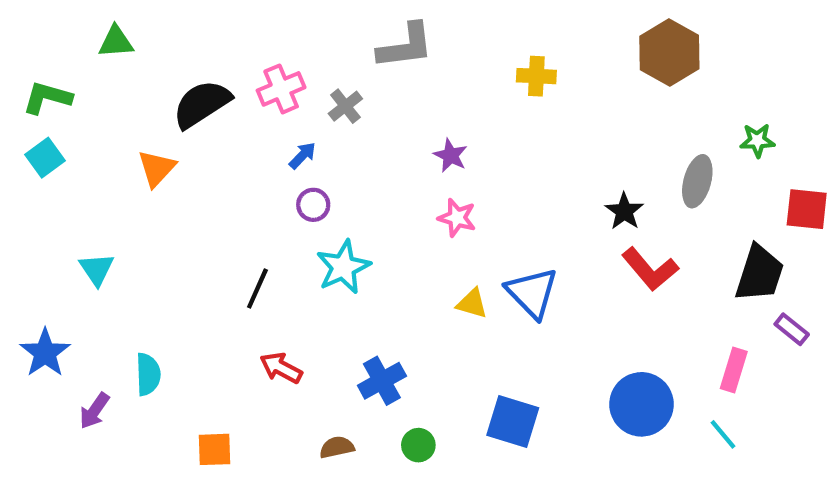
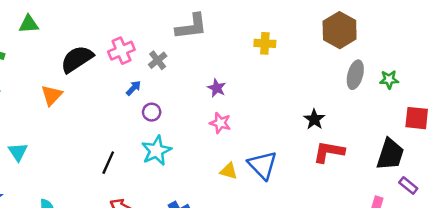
gray ellipse: (697, 181) -> (355, 75), moved
purple circle: (313, 205) -> (152, 112), moved
red L-shape: (650, 269) -> (329, 152), turned 140

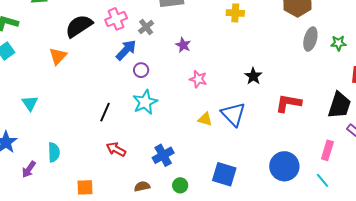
blue arrow: (134, 88) -> (126, 50), size x1.6
purple star: (217, 88) -> (183, 45), moved
black star: (314, 119) -> (253, 76), moved

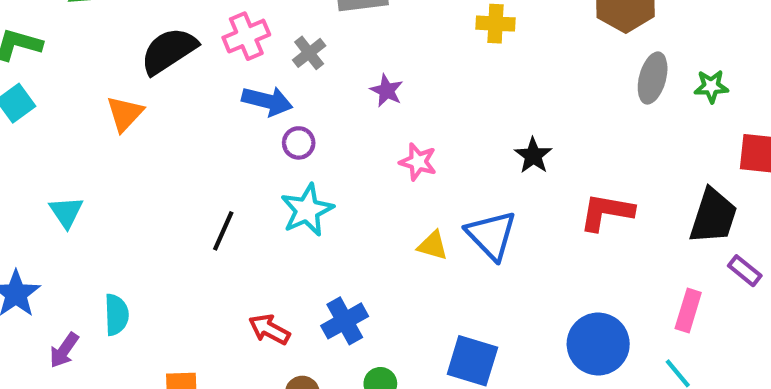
blue arrow: (126, 50) -> (267, 101), turned 60
red arrow: (116, 149) -> (269, 329), moved

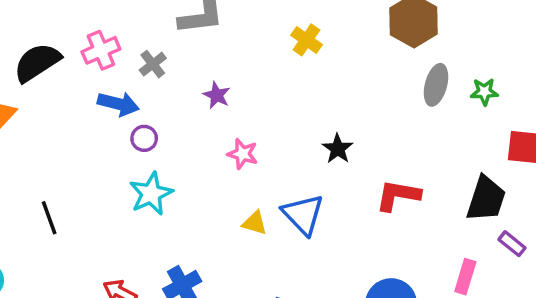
yellow cross: (496, 24) -> (306, 40), turned 32
black line: (223, 231) -> (49, 218), moved, turned -44

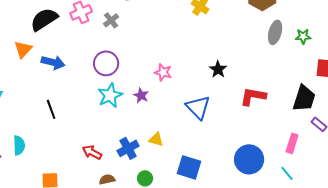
purple star: (217, 95) -> (141, 95), moved
blue arrow: (118, 104) -> (53, 62), moved
purple circle: (144, 138) -> (106, 63), size x1.6
yellow triangle: (255, 223) -> (156, 139), moved

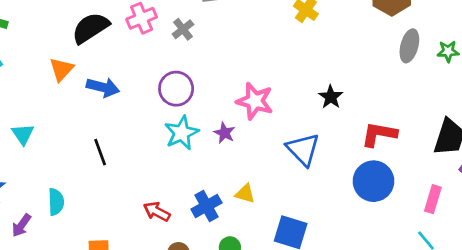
pink star: (163, 72) -> (255, 101), size x1.5
blue circle: (249, 159) -> (374, 181), moved

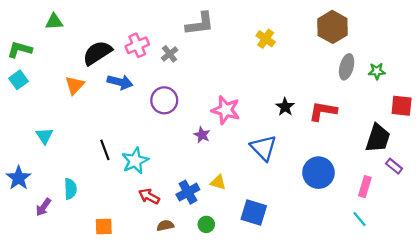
blue arrow: (103, 87) -> (120, 82), moved
cyan star: (182, 133) -> (135, 161), moved
red L-shape: (379, 134) -> (323, 111), moved

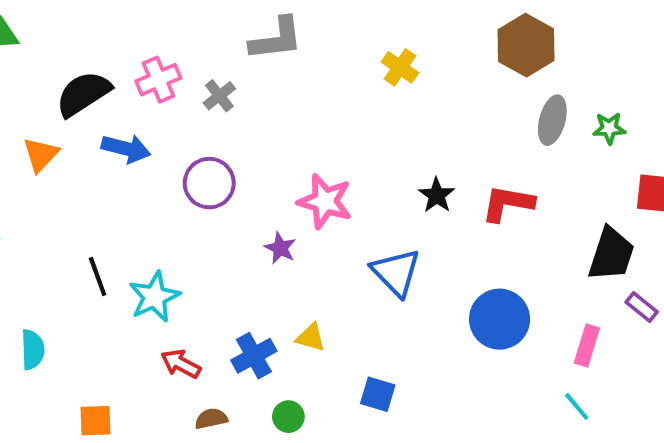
blue square: (254, 213) -> (378, 394), size x0.7

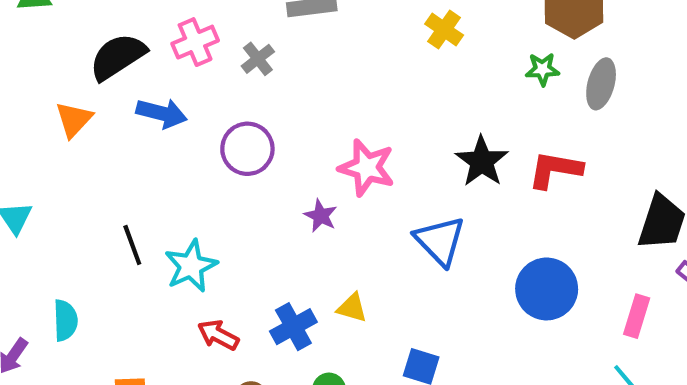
green star: (609, 128) -> (542, 69), moved
black star: (437, 195) -> (482, 161), size x1.4

